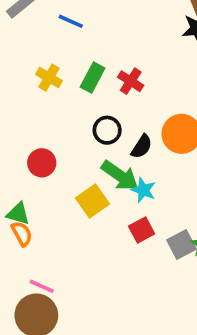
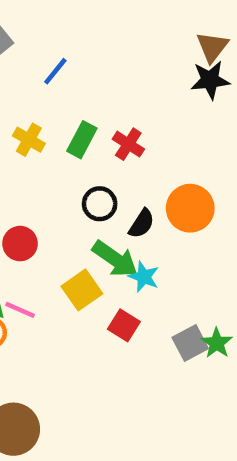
blue line: (71, 21) -> (55, 71), turned -75
red square: (142, 230) -> (124, 325), moved, turned -30
pink line: (42, 286) -> (20, 310), moved

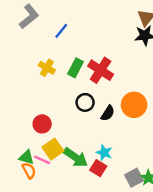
red cross: (128, 144) -> (101, 70), size x1.5
green arrow: (115, 259) -> (76, 157), moved
cyan star: (144, 277) -> (104, 153), moved
yellow square: (82, 290) -> (53, 149), moved

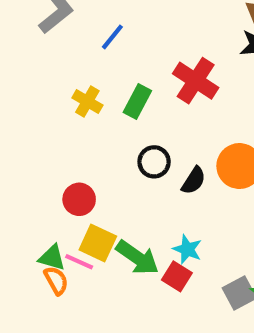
red cross: (101, 70) -> (196, 81), moved
yellow square: (53, 149) -> (98, 243), turned -30

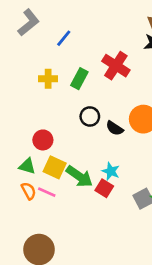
yellow cross: (87, 101) -> (48, 79), turned -30
black semicircle: (194, 181) -> (115, 128), turned 90
green triangle: (52, 258) -> (27, 166), moved
pink line: (79, 262) -> (47, 192), moved

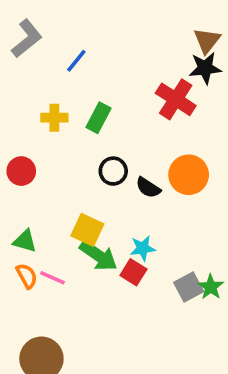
red cross: (116, 66) -> (176, 99), moved
red circle: (43, 140) -> (21, 171), moved
yellow square: (55, 167) -> (87, 230), moved
cyan star: (111, 171) -> (143, 248), turned -30

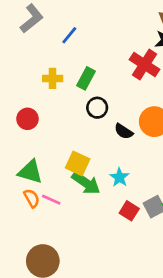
black circle: (113, 171) -> (97, 108), moved
green triangle: (25, 241) -> (30, 172), size x1.4
cyan star: (143, 248) -> (119, 177), turned -30
red square: (133, 272) -> (129, 211), moved

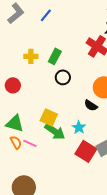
blue line: (69, 35) -> (46, 15), moved
black semicircle: (124, 131) -> (91, 105), moved
red square: (129, 211) -> (86, 151), size x1.5

